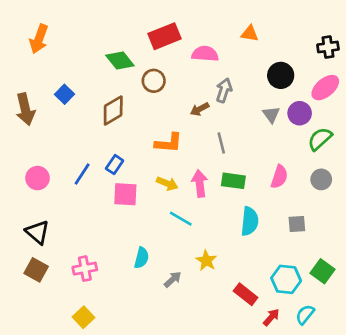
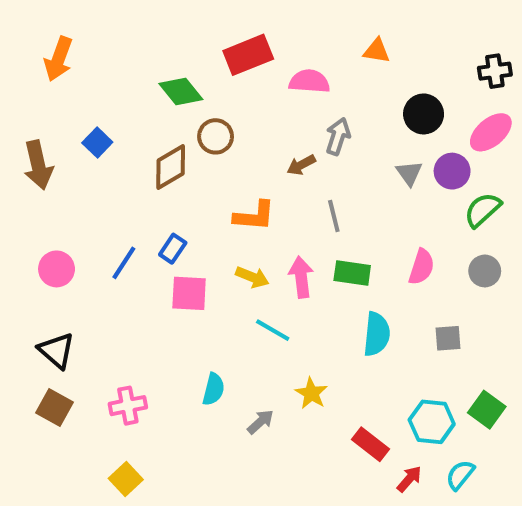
brown circle: (154, 81) -> (216, 136), moved

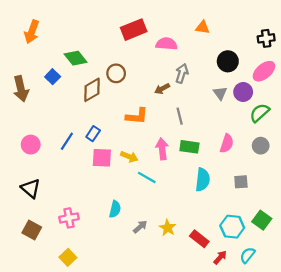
green diamond: (181, 92) -> (76, 58), moved
yellow arrow: (252, 277) -> (129, 157), moved
yellow star: (311, 393) -> (168, 228), moved
brown square: (54, 408) -> (32, 230), moved

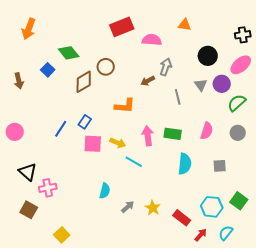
brown arrow: (21, 89) -> (19, 81), size x0.7
gray line: (180, 116) -> (178, 97), moved
pink circle: (31, 145) -> (15, 132), moved
pink cross: (69, 218) -> (48, 188), moved

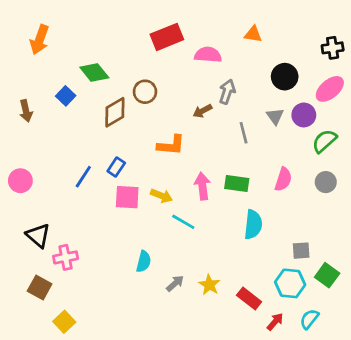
gray square: (220, 166) -> (301, 251), moved
yellow square: (62, 235) -> (64, 322), moved

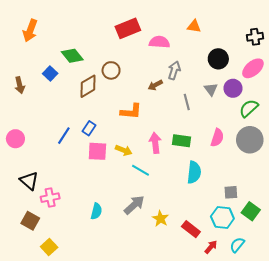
gray circle: (326, 182) -> (250, 140), size x1.6
cyan semicircle: (144, 261) -> (96, 211), moved
gray arrow: (175, 283) -> (134, 205), moved, size x1.5

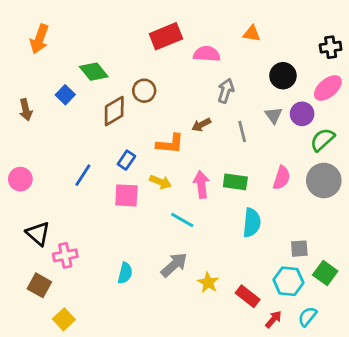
brown arrow: (155, 85) -> (201, 125), moved
blue rectangle: (89, 128) -> (126, 160), moved
yellow arrow: (124, 150) -> (160, 182), moved

